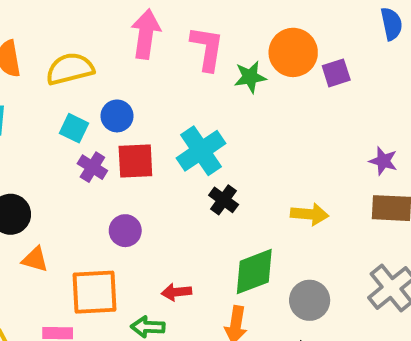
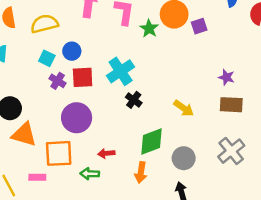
green star: (250, 77) -> (149, 29), turned -30
yellow arrow: (310, 214) -> (184, 108), turned 30
purple circle: (125, 231) -> (77, 118), size x1.6
orange triangle: (35, 259) -> (24, 134), size x1.6

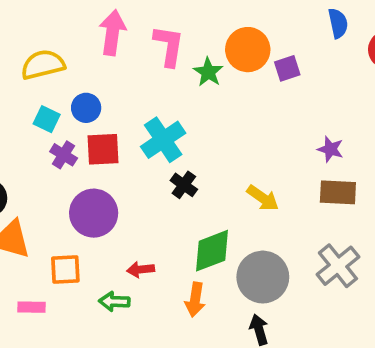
orange square: (59, 153) -> (65, 269), size x0.7
gray circle: (184, 158) -> (263, 277), size x1.4

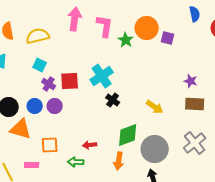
purple square: (287, 68) -> (168, 38), turned 32
blue circle: (86, 108) -> (35, 106), moved
purple circle: (94, 213) -> (55, 106), moved, size x0.6

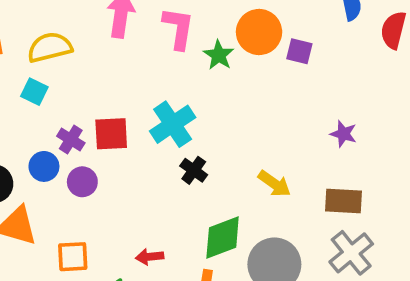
cyan square: (40, 65) -> (34, 92), moved
brown rectangle: (195, 104) -> (344, 201), moved
blue circle: (35, 106) -> (44, 166), moved

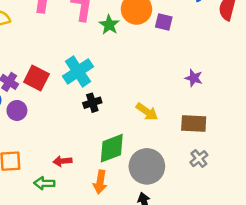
red square: (111, 134) -> (36, 78), turned 30
black cross: (194, 170) -> (92, 103), turned 36
gray cross: (351, 253) -> (199, 159), size x0.6

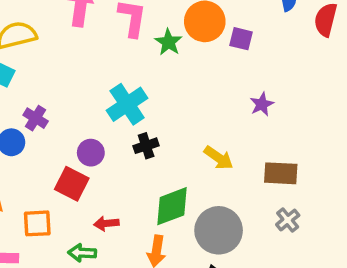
red square: (36, 78) -> (72, 184), moved
purple star: (194, 78) -> (262, 104), moved, turned 30
purple circle: (17, 110) -> (91, 153), moved

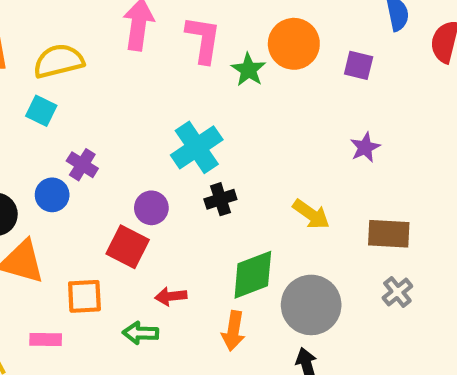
purple square: (241, 39) -> (359, 65), moved

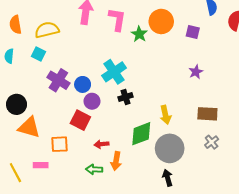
purple cross: (82, 165) -> (58, 80), size x1.5
blue circle: (52, 195) -> (83, 84), moved
yellow arrow: (311, 214) -> (165, 115), moved, turned 42
orange arrow: (233, 331) -> (116, 161), moved
green arrow: (141, 333) -> (94, 169), moved

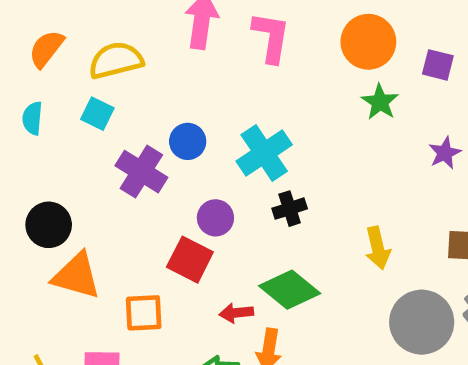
orange semicircle: (15, 25) -> (46, 49), turned 48
green star: (139, 34) -> (380, 102), moved
blue circle: (83, 84) -> (188, 141), moved
green diamond: (141, 134) -> (290, 290), moved, turned 60
gray circle: (170, 148) -> (422, 322), moved

